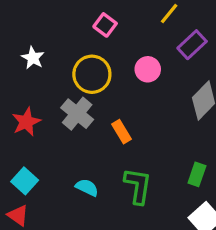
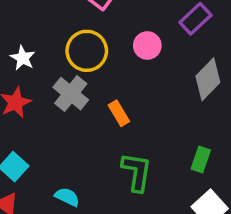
white star: (33, 58) -> (23, 58), moved
cyan semicircle: (87, 187) -> (67, 197), moved

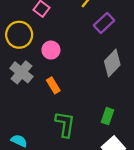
pink circle: (147, 46) -> (51, 50), moved
yellow circle: (87, 51) -> (19, 35), moved

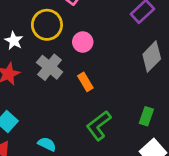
green L-shape: (65, 124) -> (99, 126), turned -136

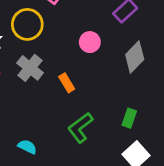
pink circle: (83, 42) -> (90, 42), moved

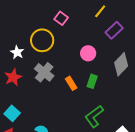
green rectangle: (129, 118) -> (92, 81), moved
green L-shape: (80, 128) -> (94, 116), moved

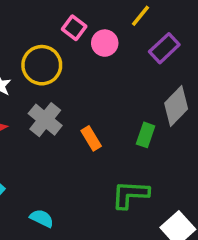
pink circle: (88, 53) -> (105, 43), moved
green rectangle: (92, 81) -> (146, 135), moved
green L-shape: (94, 116) -> (130, 194), turned 40

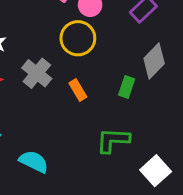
yellow circle: (42, 65) -> (78, 38), moved
cyan semicircle: (42, 218) -> (34, 162), size x1.4

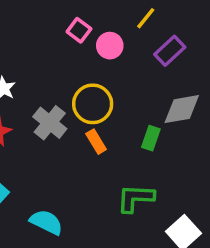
yellow circle: (78, 38) -> (93, 104), moved
gray diamond: (154, 61) -> (182, 109), turned 36

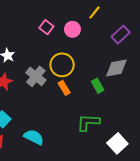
pink square: (79, 30) -> (46, 27), moved
purple rectangle: (170, 51) -> (121, 35), moved
green rectangle: (151, 138) -> (98, 86), turned -48

